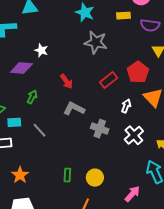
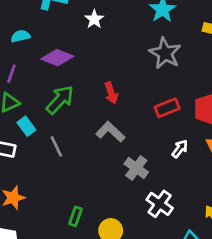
white star: (41, 50) -> (94, 19), moved
green arrow: (32, 97) -> (60, 100), size x1.6
cyan rectangle: (14, 122) -> (26, 126), turned 40
white cross: (134, 135) -> (160, 204), moved, turned -30

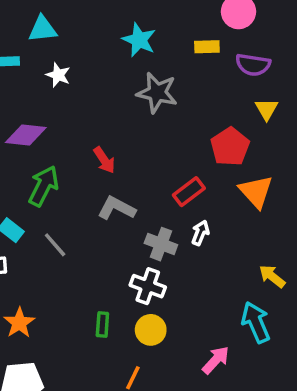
red rectangle: (167, 108) -> (189, 192), moved
white arrow: (180, 149) -> (200, 233), moved
white cross: (160, 204) -> (148, 286), moved

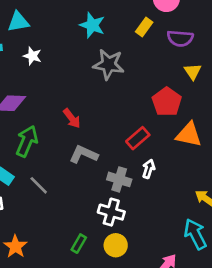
yellow rectangle: (207, 47) -> (144, 27), turned -48
orange triangle: (256, 192) -> (189, 135), turned -32
green rectangle: (102, 324) -> (79, 244), turned 30

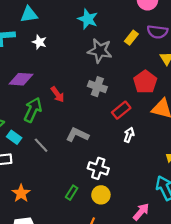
yellow rectangle: (144, 27) -> (131, 38), moved
red arrow: (72, 118) -> (58, 94), moved
gray L-shape: (84, 154) -> (77, 135), moved
gray cross: (119, 179) -> (97, 87), moved

